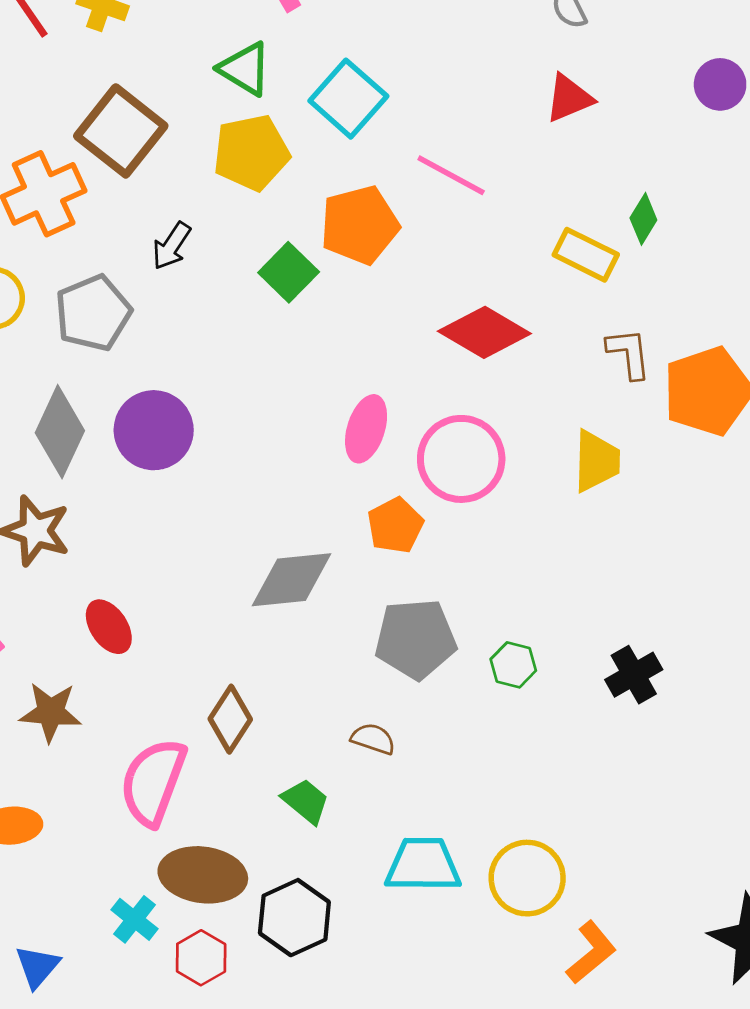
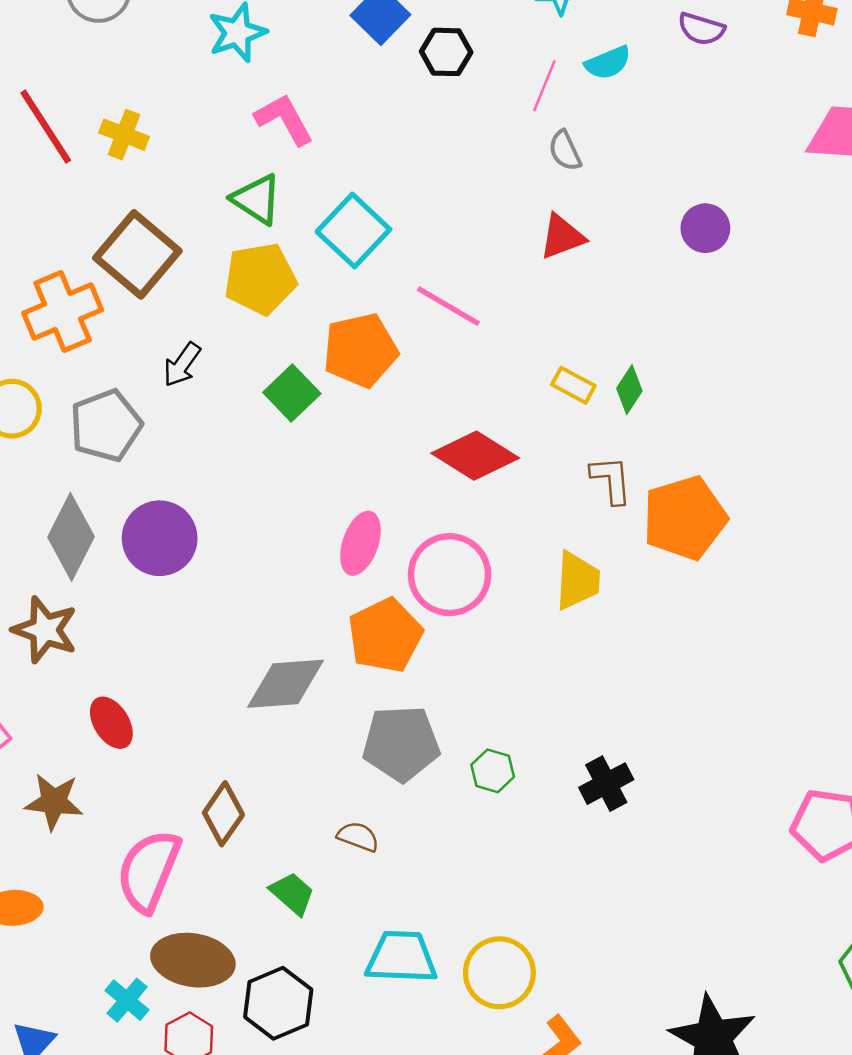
green diamond: (643, 219) -> (629, 390), moved
yellow rectangle: (586, 255) -> (573, 385), size x0.7
orange pentagon: (395, 525) -> (385, 635), size x1.4

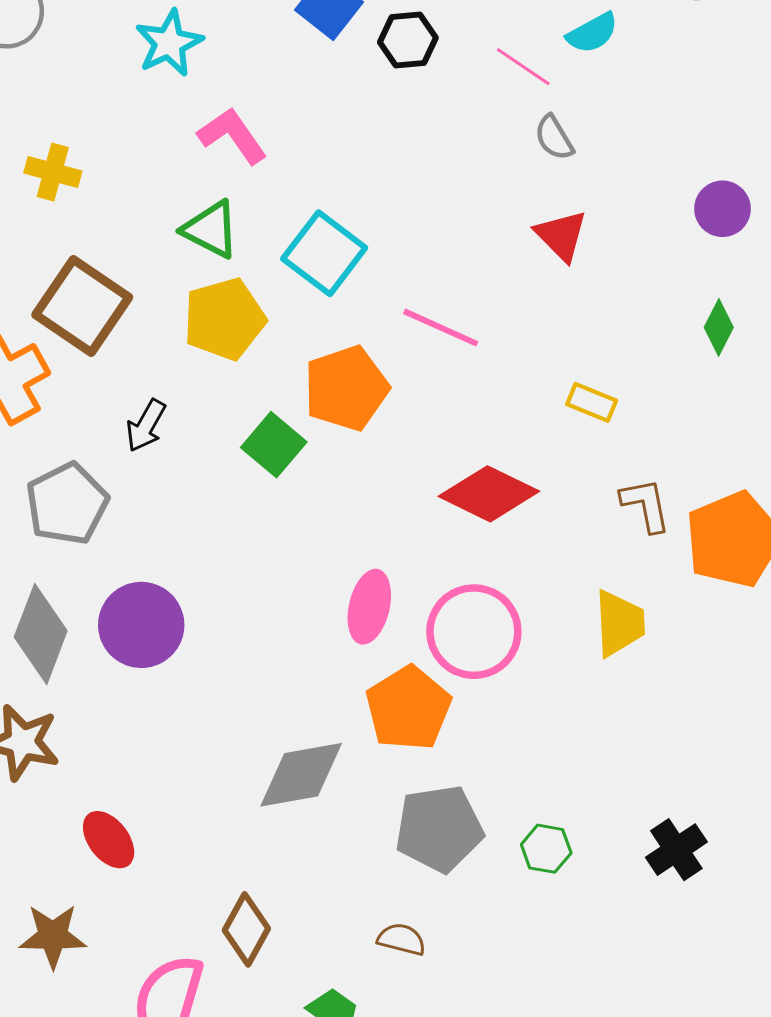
pink line: (544, 86) -> (523, 67), turned -72
red triangle: (562, 237) -> (561, 235), turned -48
green diamond: (629, 390) -> (719, 327), moved

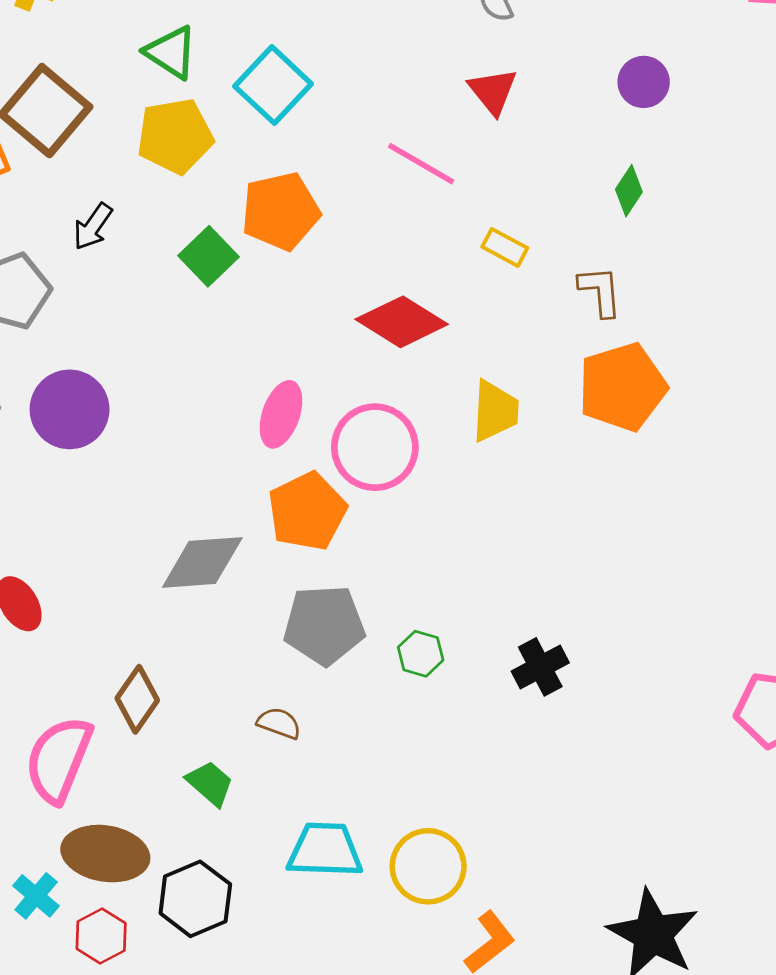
pink line: (441, 328) -> (421, 164), moved
brown L-shape: (646, 505) -> (600, 291), moved
yellow trapezoid: (619, 623) -> (495, 411), moved

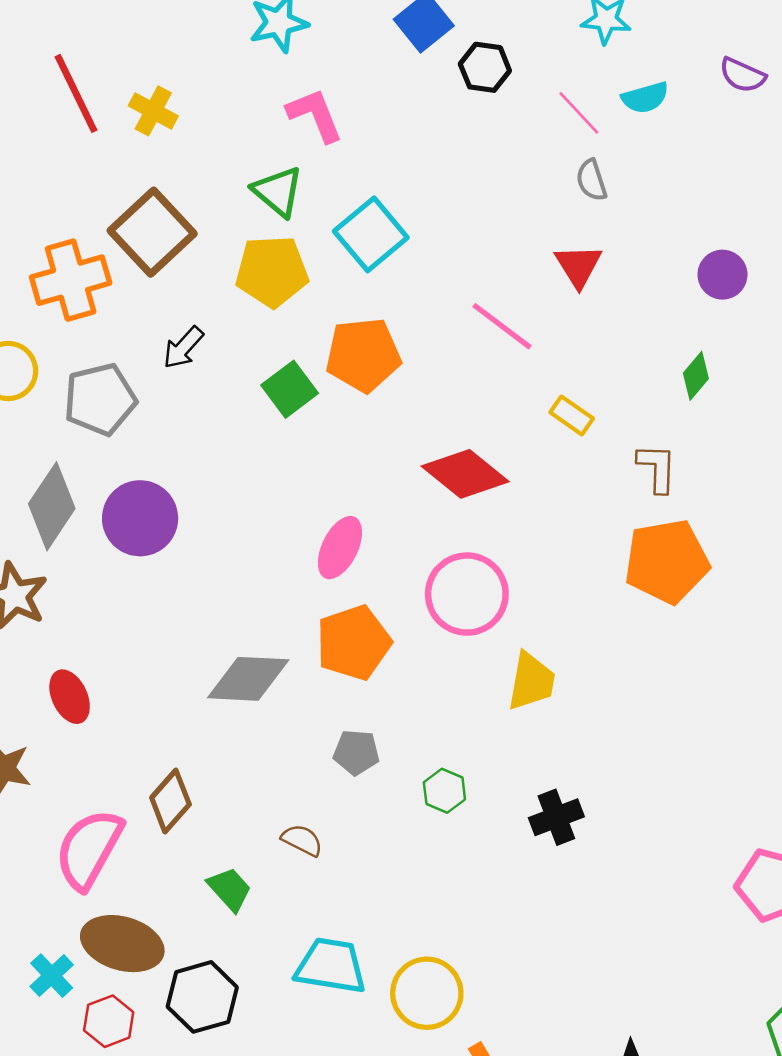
yellow trapezoid: (495, 411) -> (531, 681), moved
pink circle: (375, 447) -> (467, 594), moved
gray pentagon: (324, 625) -> (356, 752), size x0.6

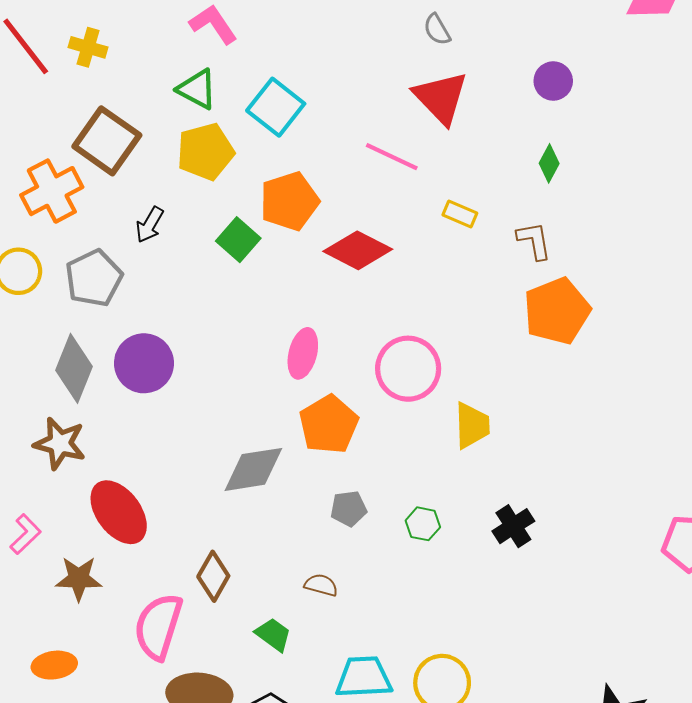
red triangle: (578, 266) -> (441, 98), size x1.5
red diamond: (465, 474) -> (358, 250), moved
red ellipse: (70, 697) -> (119, 512), size x1.6

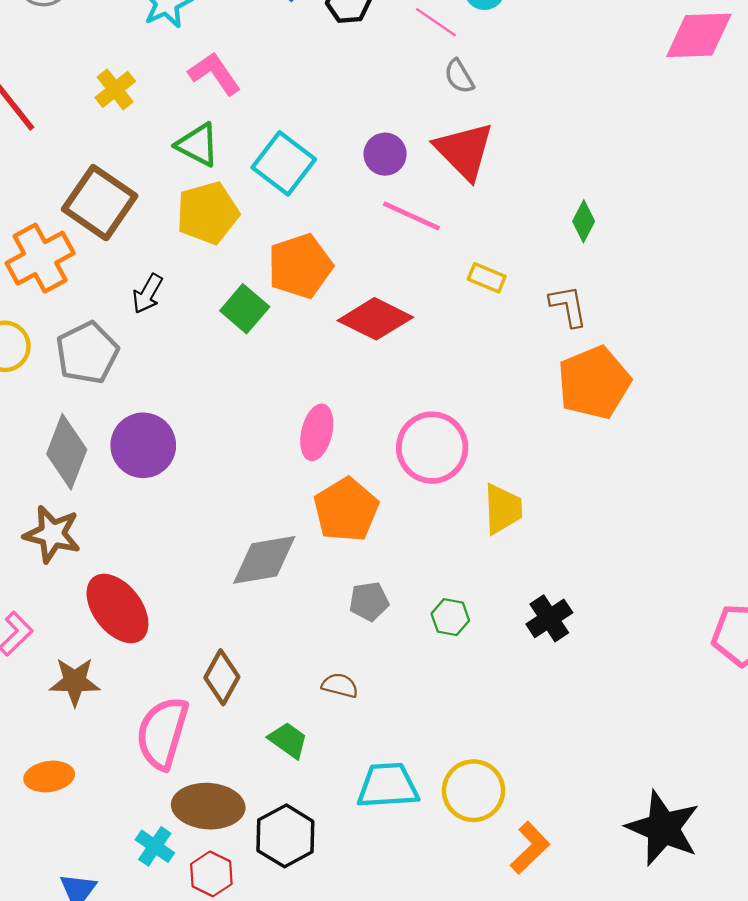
yellow cross: (88, 47) -> (115, 89), moved, turned 36
purple circle: (553, 81) -> (385, 154), moved

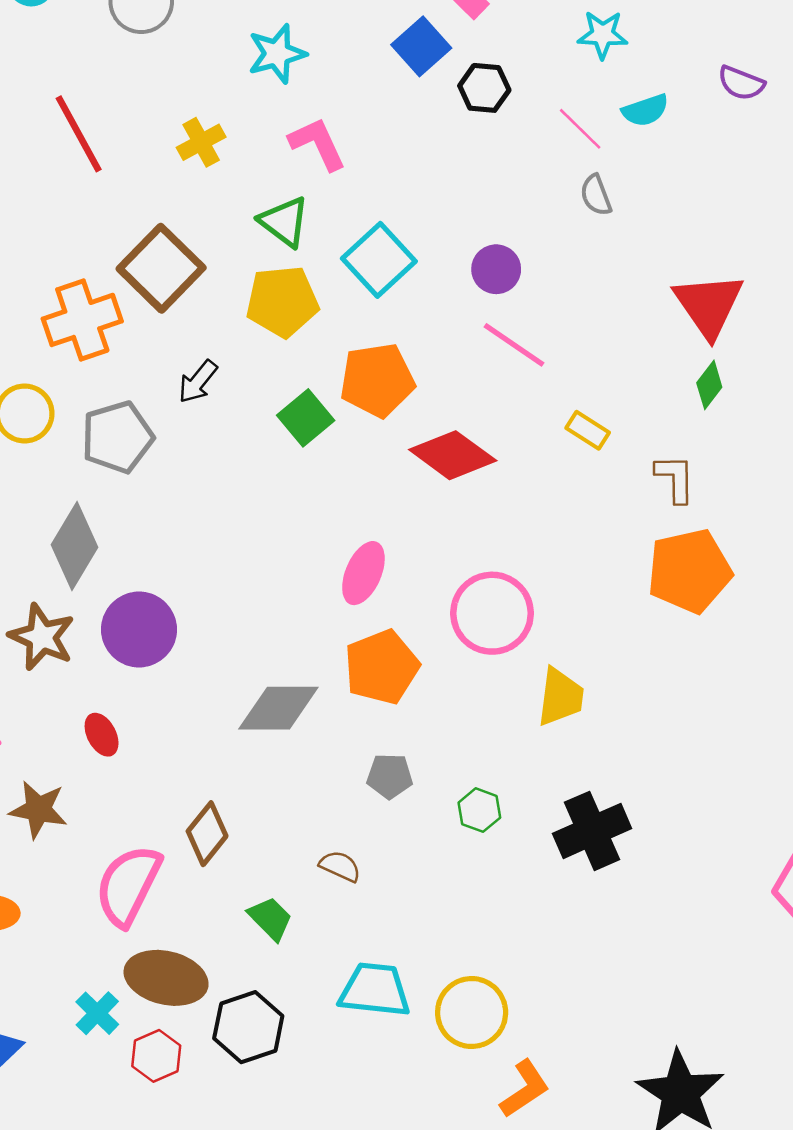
red triangle: (464, 151) -> (709, 305), moved
purple circle: (143, 445) -> (139, 629), moved
red ellipse: (117, 608) -> (102, 735), size x0.5
black cross: (549, 618) -> (592, 831), size x1.4

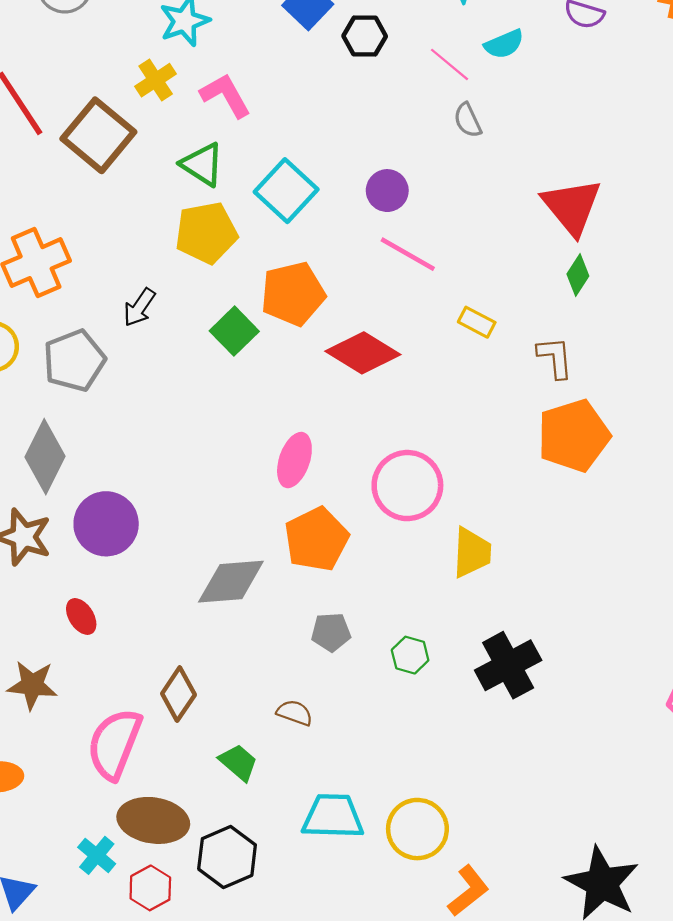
yellow cross: (201, 142) -> (156, 80), moved
brown square: (161, 268) -> (98, 135), moved

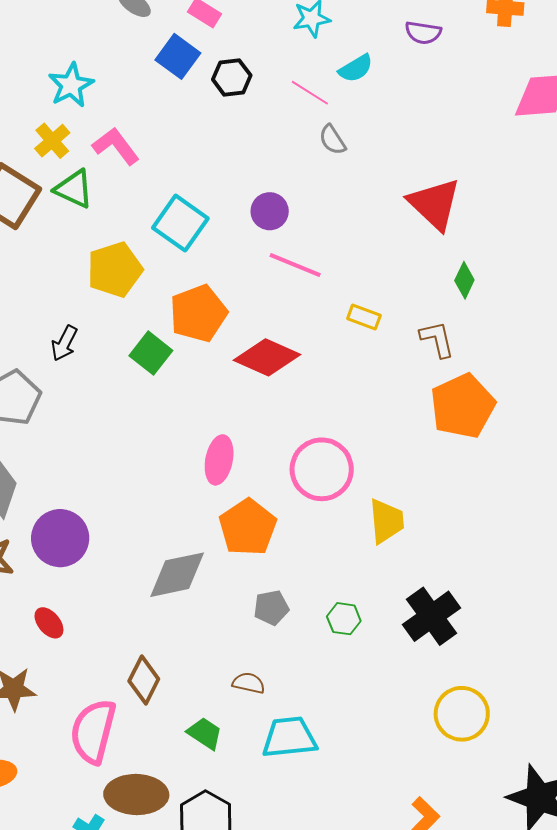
green triangle: (202, 164) -> (74, 189), moved
green diamond: (578, 275) -> (464, 280), moved
cyan trapezoid: (333, 816) -> (289, 737), moved
yellow circle: (417, 829) -> (462, 714), moved

